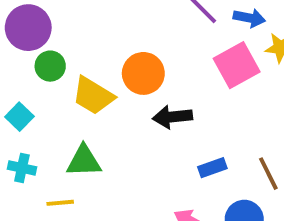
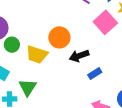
green triangle: (84, 161) -> (28, 87), moved, turned -42
blue rectangle: (212, 168) -> (95, 74), moved

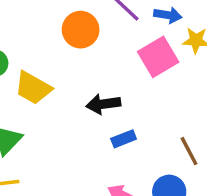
orange circle: (59, 37) -> (81, 30), moved

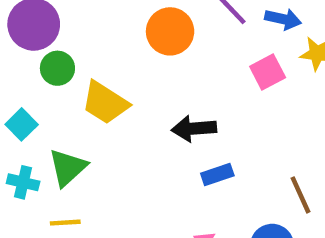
pink square: (158, 57) -> (268, 72), size x0.7

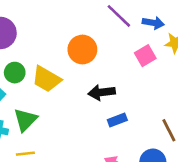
orange circle: (170, 31) -> (82, 49), moved
green circle: (57, 68) -> (15, 73), moved

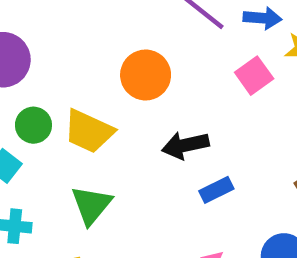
green triangle: (25, 120) -> (91, 205), moved

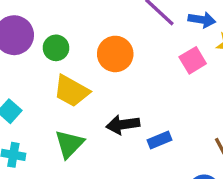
green circle: (33, 125) -> (56, 48), moved
black arrow: (185, 145) -> (123, 125), moved

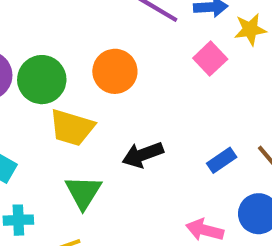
green circle: (56, 48) -> (42, 80), size x1.5
blue rectangle: (160, 140) -> (222, 160), moved

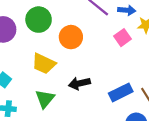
green circle: (42, 80) -> (39, 20), moved
blue rectangle: (222, 160) -> (121, 92), size x1.5

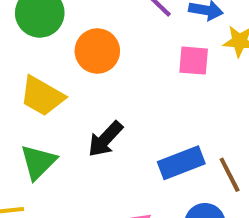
pink square: (123, 38) -> (194, 61), turned 35
black arrow: (79, 83) -> (105, 139), turned -40

